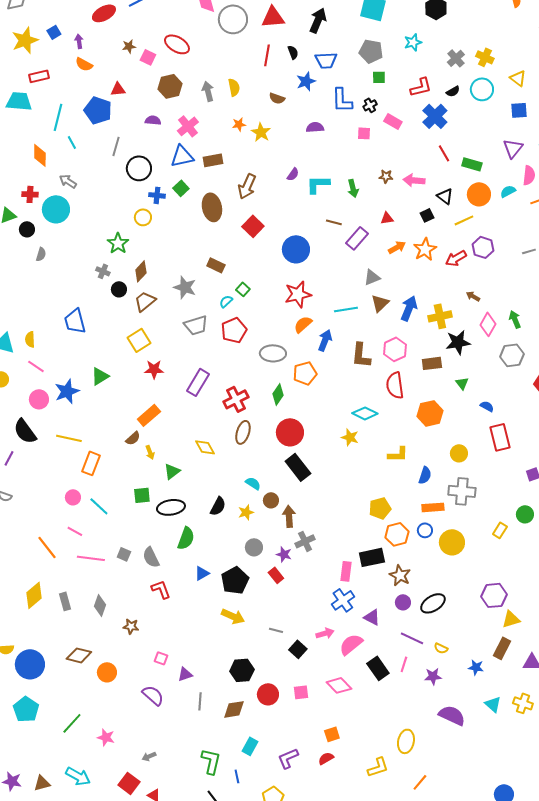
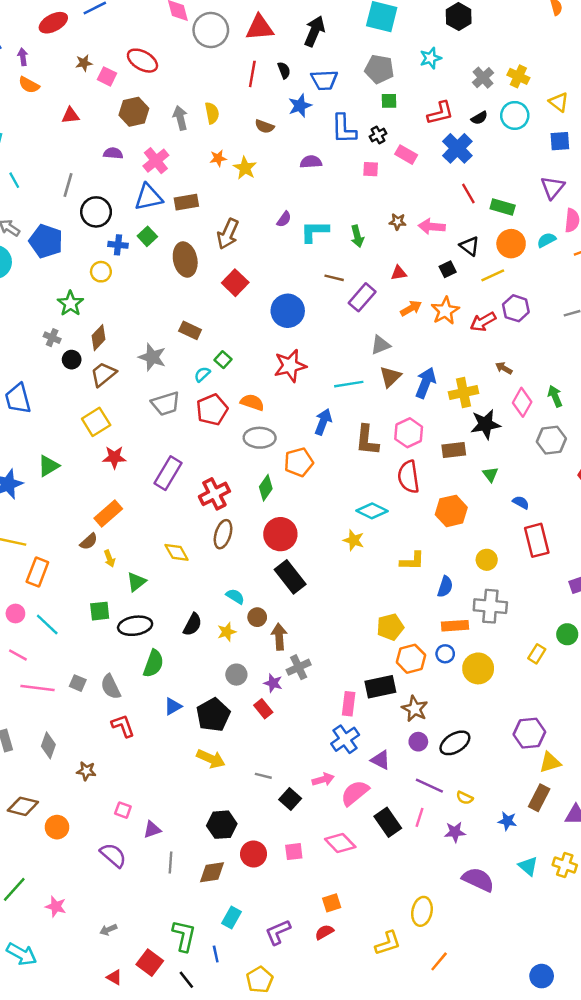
blue pentagon: (98, 110) -> (46, 241), moved
orange semicircle: (303, 324) -> (252, 402), moved, turned 60
red square: (129, 783) -> (150, 963), moved

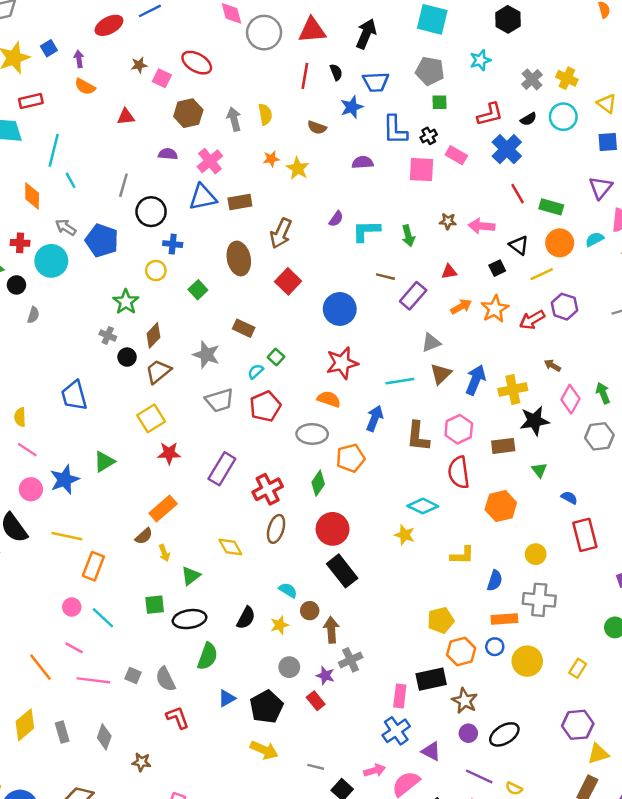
pink square: (371, 169) -> (421, 170), size x1.6
green square: (147, 236) -> (198, 290), moved
orange semicircle: (252, 402) -> (329, 399), moved
yellow rectangle: (537, 654) -> (578, 668), moved

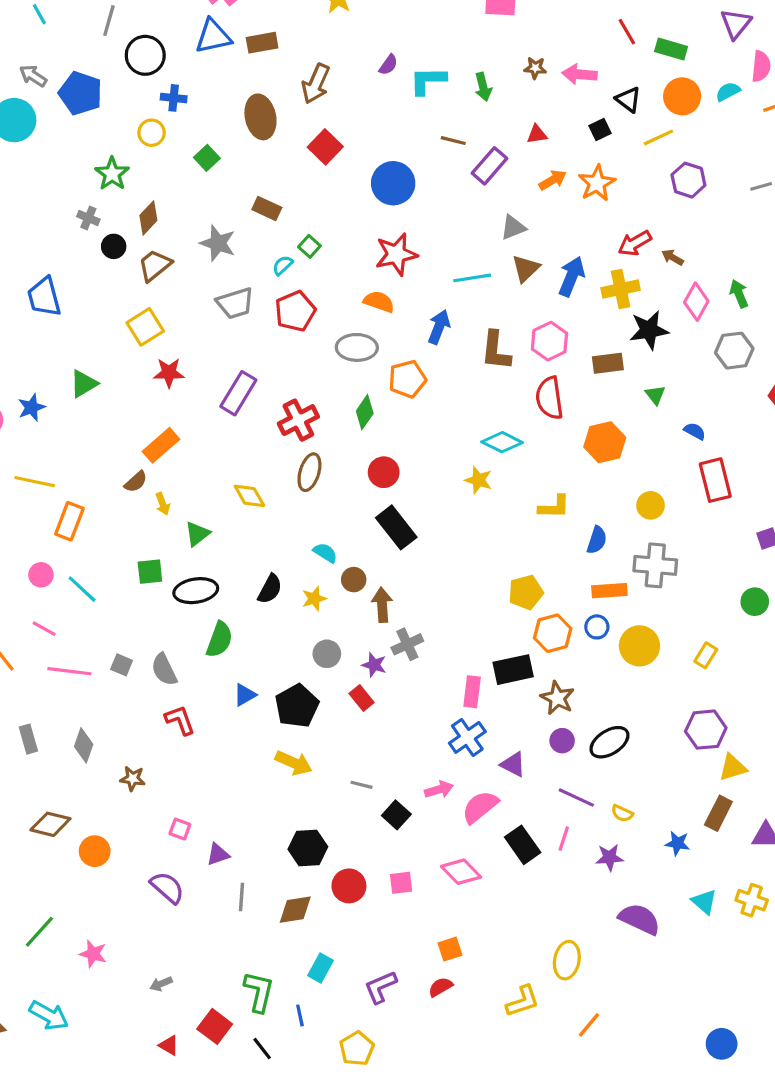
red arrow: (532, 320) -> (635, 243), moved
blue star: (65, 480) -> (32, 407), size x0.7
red circle: (333, 529) -> (384, 472), size x0.7

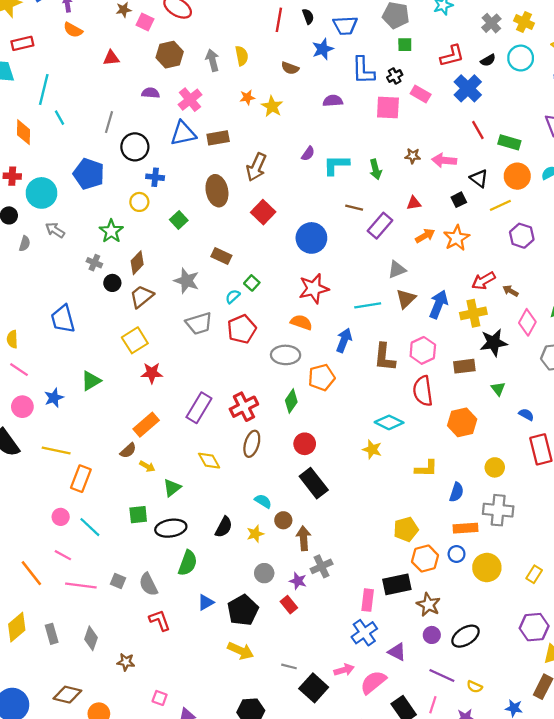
gray arrow: (33, 76) -> (55, 230), moved
purple rectangle: (238, 393) -> (199, 408), moved
yellow arrow: (163, 504) -> (147, 466), turned -40
black square: (396, 815) -> (314, 688), size x1.4

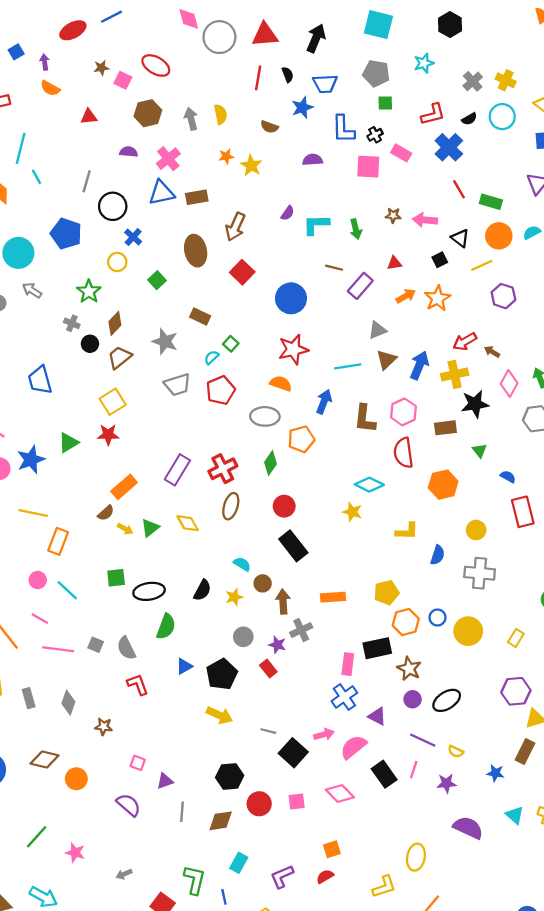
blue cross: (155, 177) -> (133, 237), turned 36
red star: (152, 373) -> (108, 435), moved
blue star: (54, 398) -> (31, 460), size x1.4
green triangle: (172, 488) -> (150, 528), moved
orange rectangle: (466, 528) -> (333, 597), moved

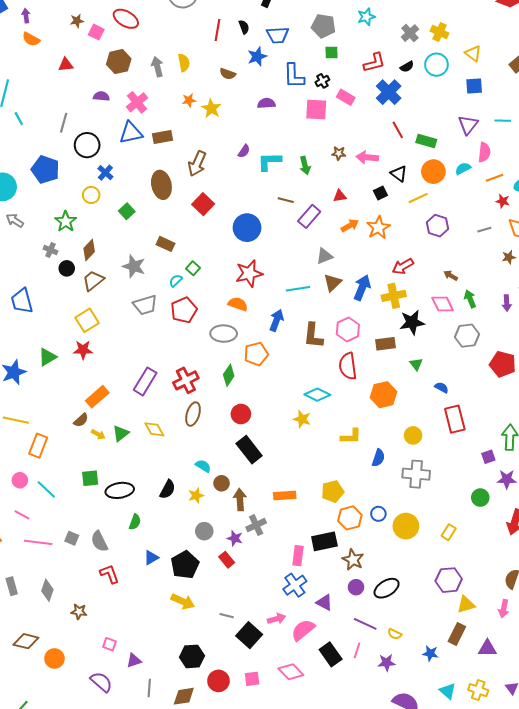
brown arrow: (492, 352) -> (451, 275), moved
pink diamond: (509, 384) -> (443, 304), turned -55
green semicircle: (166, 627) -> (135, 522), size x0.7

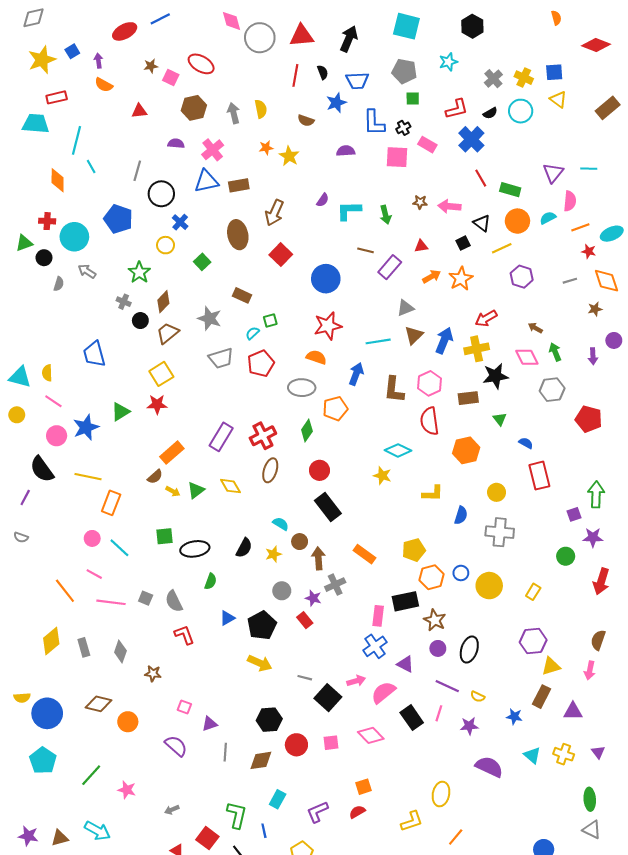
blue square: (474, 86) -> (554, 72), moved
green square: (193, 268) -> (270, 321), turned 32
orange rectangle: (285, 496) -> (365, 554), turned 40
black ellipse: (387, 588) -> (469, 649), turned -40

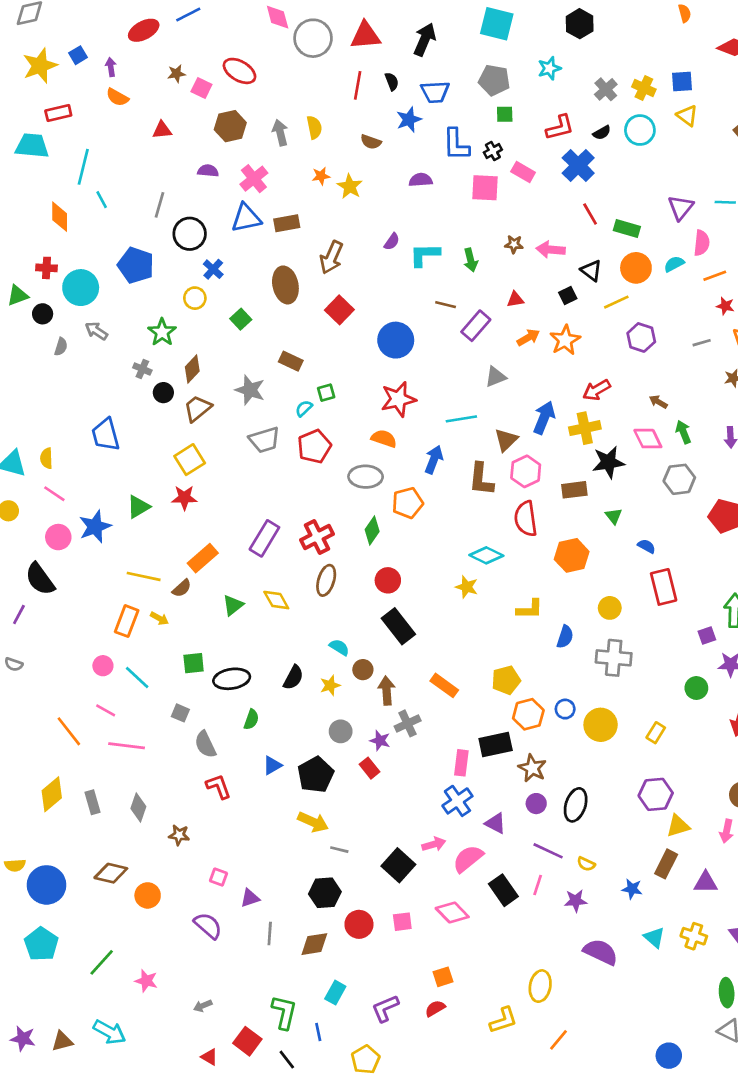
brown triangle: (414, 335) -> (506, 440), moved
yellow line: (88, 477) -> (144, 576), moved
yellow arrow: (173, 491) -> (159, 618), moved
gray square: (146, 598) -> (180, 713), moved
gray line: (305, 678) -> (339, 850), moved

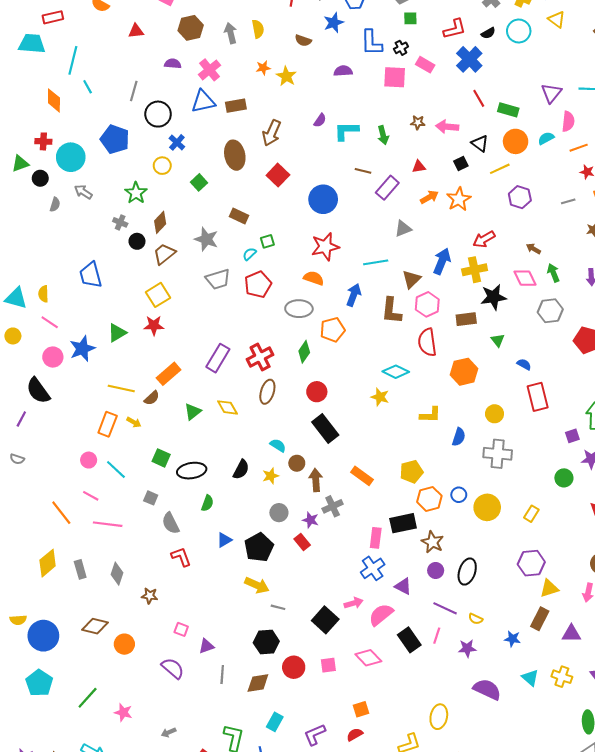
green square: (194, 663) -> (161, 458), turned 30

